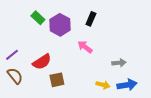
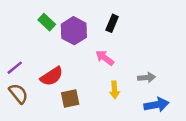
yellow arrow: (103, 85) -> (115, 90), moved, turned 72

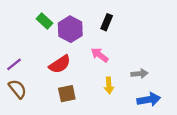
red semicircle: (52, 76) -> (60, 64), moved

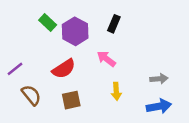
gray arrow: (139, 74) -> (159, 79), moved
brown semicircle: (18, 89) -> (31, 95), moved

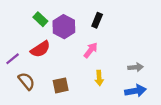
pink arrow: (106, 59) -> (91, 50), turned 91
red semicircle: (64, 69) -> (40, 49), moved

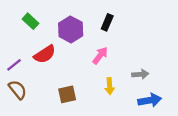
green rectangle: (40, 19) -> (31, 21), moved
gray arrow: (136, 67) -> (140, 74), moved
brown semicircle: (26, 81) -> (18, 90), moved

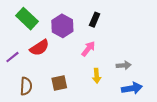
green rectangle: (31, 21) -> (27, 19), size x1.5
brown semicircle: (18, 90) -> (26, 86), moved, turned 42

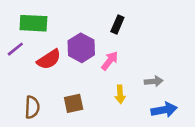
green rectangle: (27, 19) -> (33, 23), turned -40
purple hexagon: (62, 26) -> (81, 48), moved
purple line: (12, 57) -> (15, 49), moved

